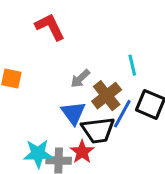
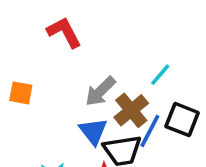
cyan line: (132, 65) -> (160, 75), turned 55
gray arrow: (80, 79) -> (100, 91), size x1.4

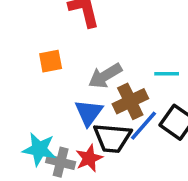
cyan line: (160, 75) -> (167, 74), turned 35
orange square: (21, 93) -> (51, 61), moved, turned -35

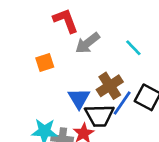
cyan line: (167, 74) -> (133, 48), moved, turned 54
gray arrow: (105, 76) -> (88, 43), moved

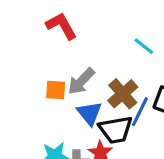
gray arrow: (88, 43) -> (81, 81), moved
orange square: (45, 63) -> (56, 90), moved, turned 30

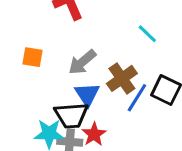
orange square: (56, 90) -> (32, 57), moved
black trapezoid: (116, 130) -> (71, 115), moved

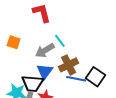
cyan line: (147, 34) -> (60, 41), moved
blue line: (137, 98) -> (76, 79), turned 60

